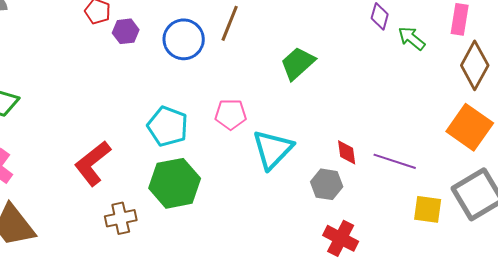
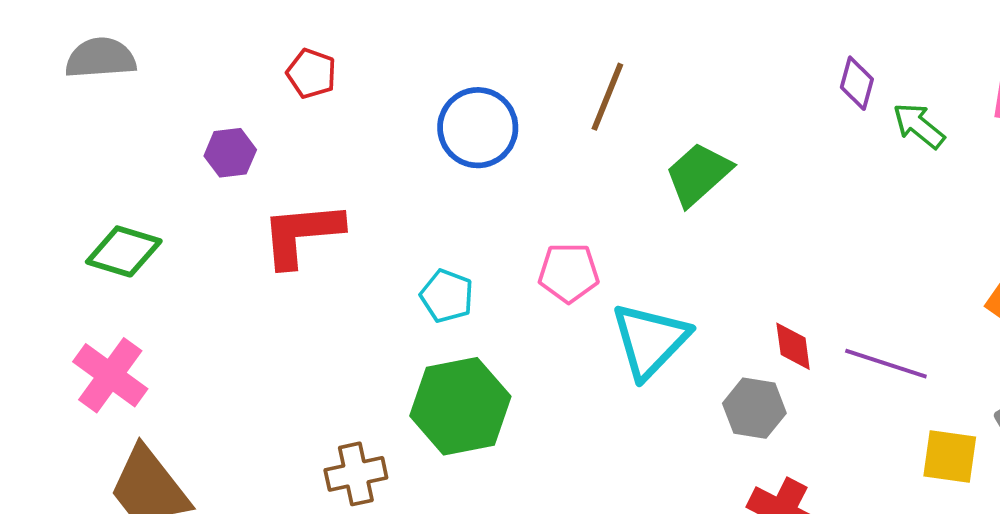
brown line: (230, 23) -> (607, 97), moved
purple hexagon: (126, 31) -> (230, 153), moved
cyan pentagon: (168, 126) -> (447, 296), size x0.7
red L-shape: (93, 163) -> (302, 234), moved, turned 33

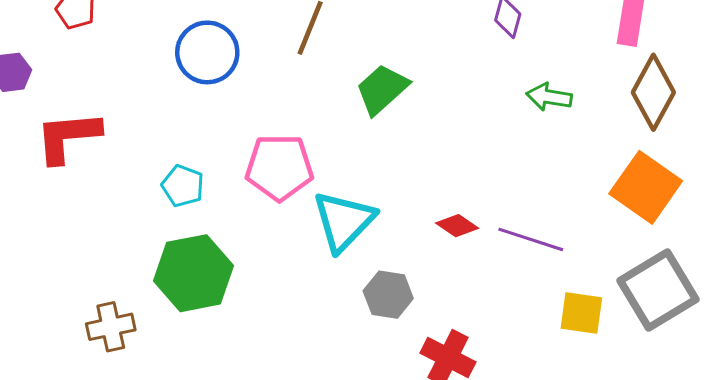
green arrow: (919, 126) -> (549, 97), moved, turned -30
pink pentagon: (569, 273) -> (279, 167), size x1.4
red diamond: (793, 346) -> (457, 226), turned -48
gray hexagon: (754, 408) -> (388, 295), moved

